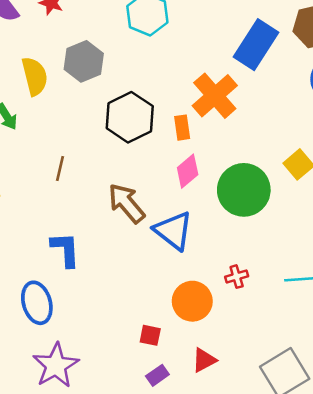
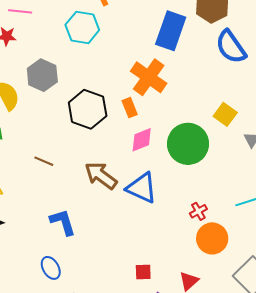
brown line: (60, 168) -> (44, 161), turned -66
pink diamond: (188, 171) -> (142, 140), turned 32
orange circle: (192, 301) -> (212, 238), moved
blue ellipse: (37, 303) -> (51, 268), size x0.7

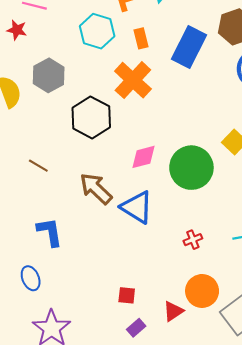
orange cross: (149, 77) -> (133, 80), moved
orange rectangle: (130, 108) -> (141, 38), moved
orange circle: (212, 238) -> (202, 291), moved

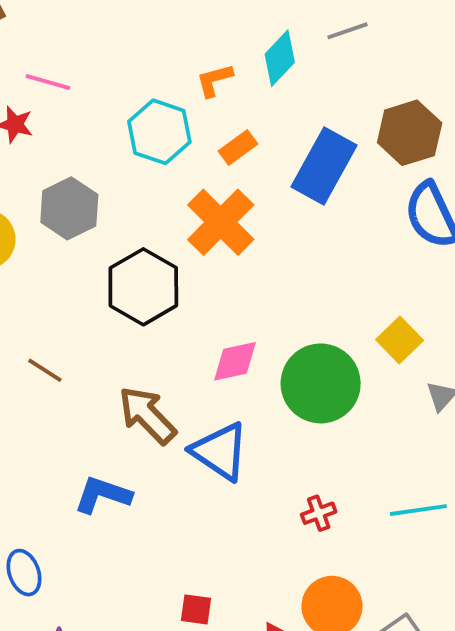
orange rectangle: (141, 38) -> (238, 148), turned 66
blue L-shape: (50, 232) -> (103, 495), moved, turned -64

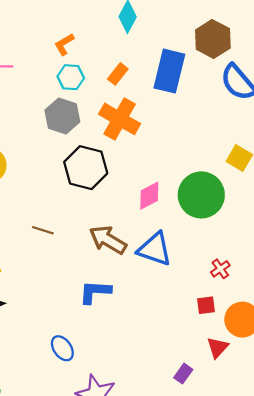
orange L-shape: (214, 80) -> (64, 44), moved
cyan hexagon: (159, 132) -> (71, 77), size x0.7
gray hexagon: (69, 208) -> (62, 116), moved
red square: (196, 609) -> (206, 305), moved

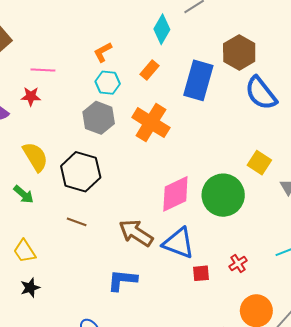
orange rectangle: (118, 74) -> (149, 70), moved
black hexagon: (86, 168) -> (81, 172), moved
pink diamond: (149, 196) -> (175, 194), size x1.4
red square: (206, 305) -> (201, 273), moved

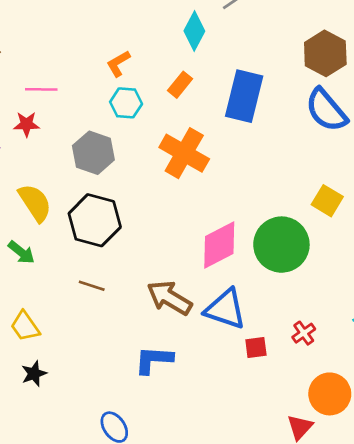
brown hexagon: (239, 52) -> (325, 53), moved
gray hexagon: (99, 118) -> (93, 153), moved

